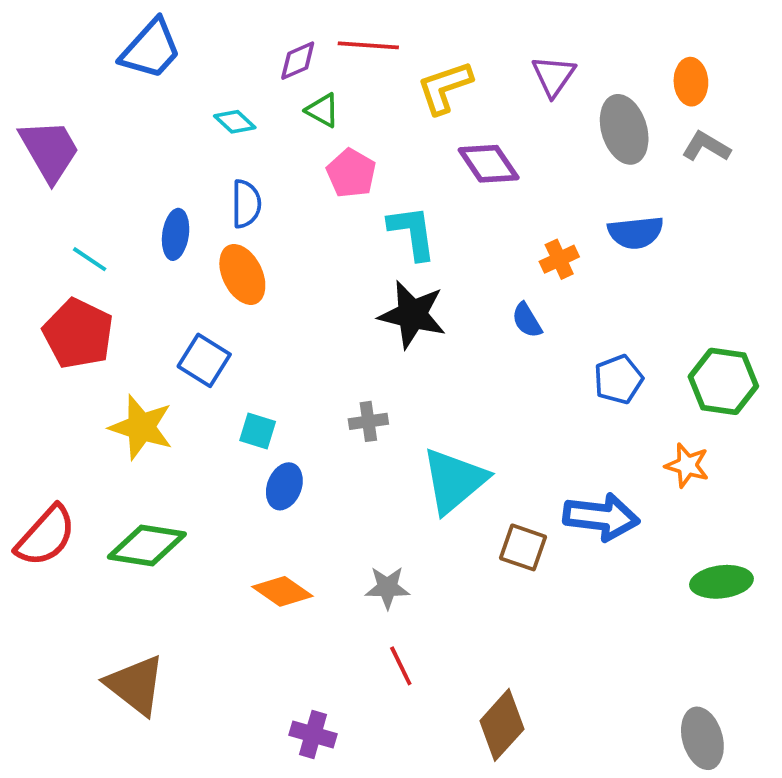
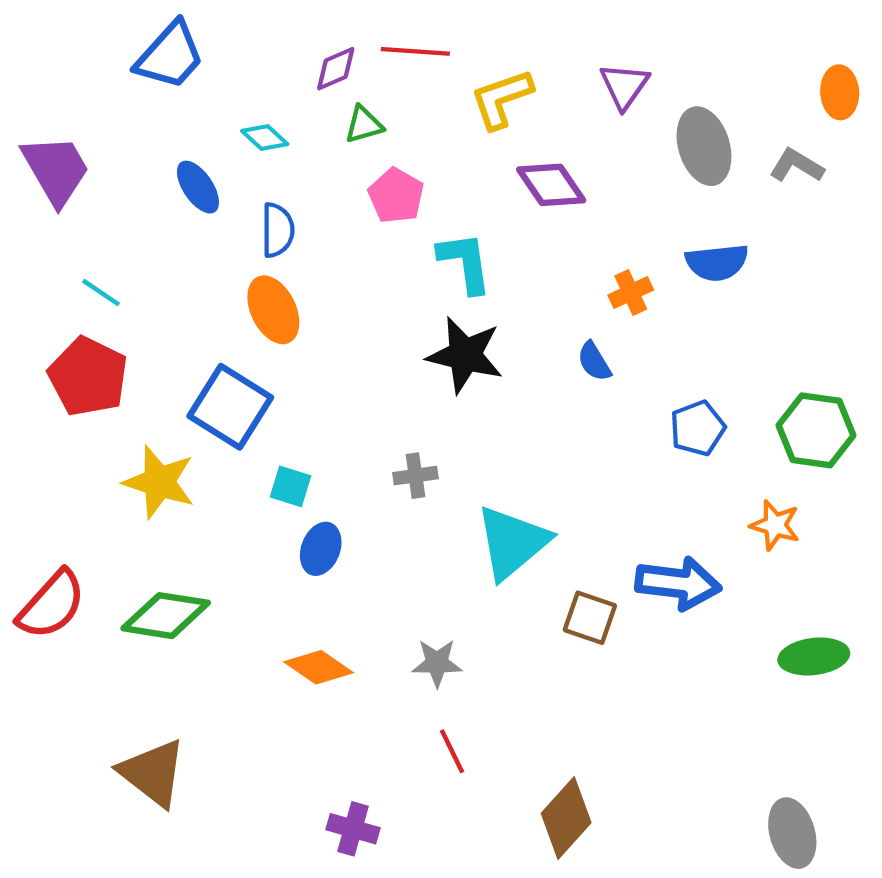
orange ellipse: (691, 82) -> (840, 92), moved
green triangle: (323, 110) -> (364, 125), turned -45
blue ellipse: (176, 234) -> (198, 187), moved, turned -42
blue square: (204, 360) -> (230, 407), size x1.4

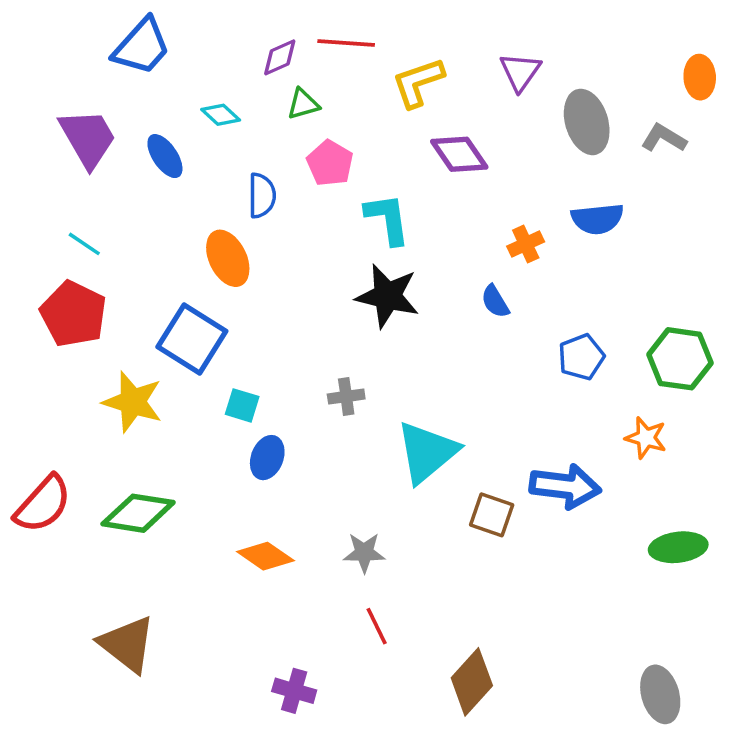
purple trapezoid: (56, 170) -> (88, 138), moved
blue semicircle: (278, 230) -> (262, 196), moved

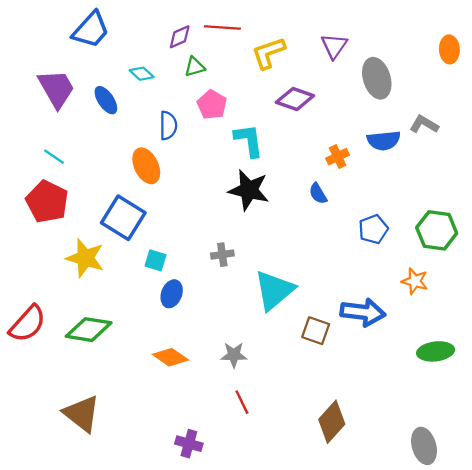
gray L-shape: (664, 138) -> (424, 124), moved
purple diamond: (459, 154) -> (295, 99), turned -36
brown diamond: (472, 682) -> (332, 422), moved

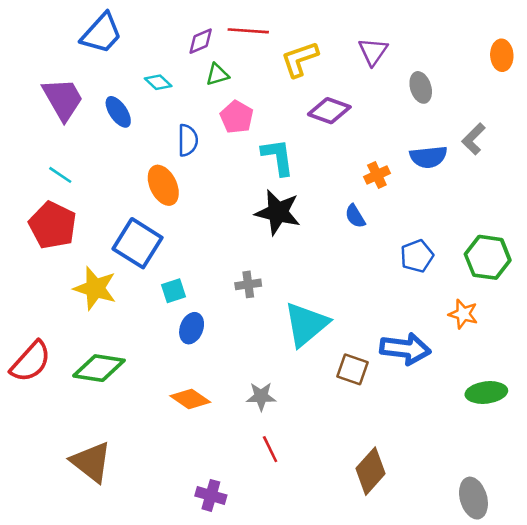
gray ellipse: (377, 78) -> (421, 87), size x0.7
gray L-shape: (424, 124) -> (473, 139), turned -76
cyan square: (155, 260) -> (174, 291), turned -35

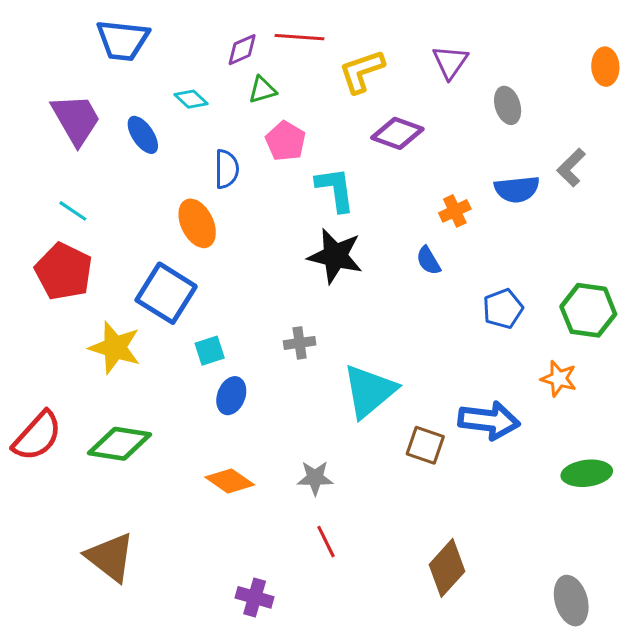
blue trapezoid: (101, 33) -> (123, 40), turned 54

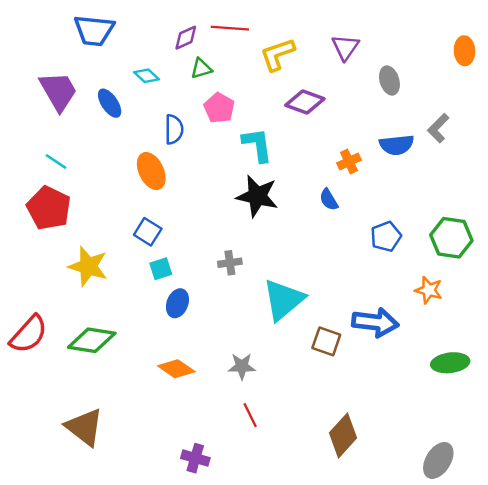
blue square: (166, 293) -> (148, 232), moved, size x0.6
gray ellipse: (571, 601) -> (438, 460), turned 48

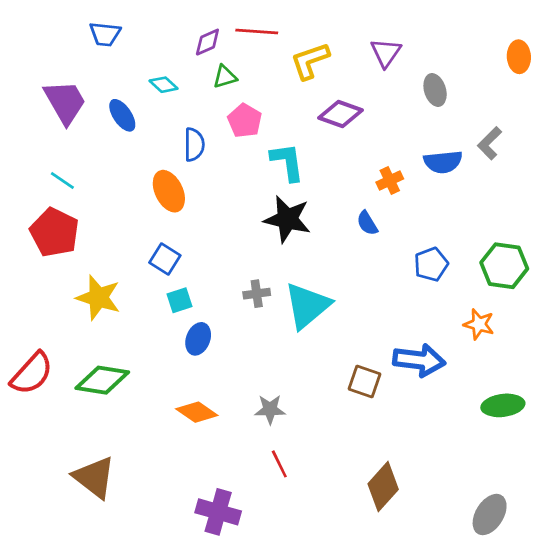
blue trapezoid: (94, 31) -> (105, 34), size x0.7
cyan triangle: (283, 300) -> (307, 306), moved
purple cross: (195, 458) -> (218, 512), size x1.4

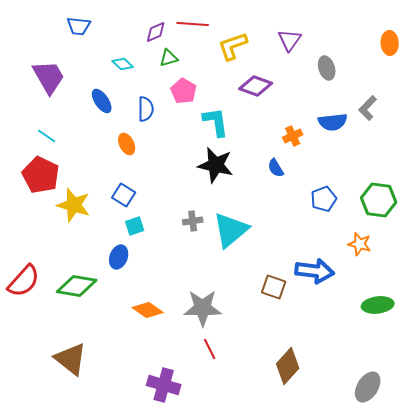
blue ellipse: (122, 115) -> (102, 101), moved
orange ellipse: (169, 191) -> (127, 144), size x0.7
yellow star: (98, 298) -> (74, 205), moved
blue ellipse: (198, 339) -> (119, 257), moved
gray star: (270, 409) -> (203, 308), size x1.6

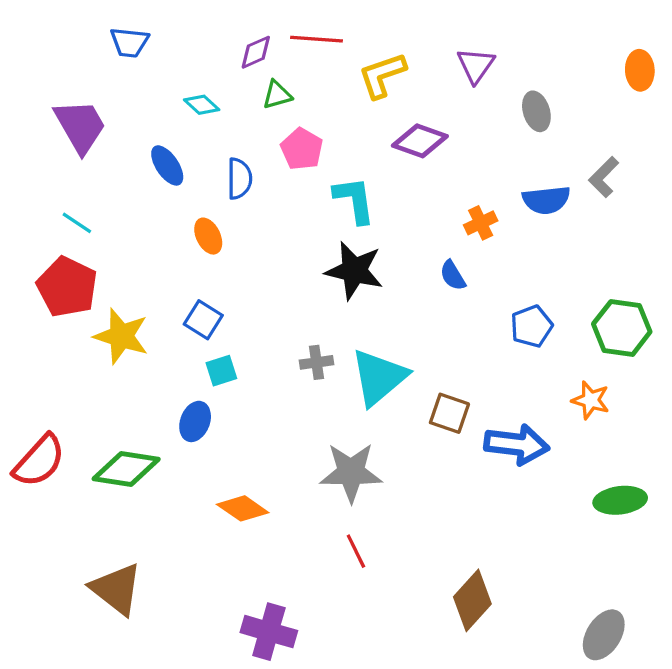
brown square: (274, 287) -> (449, 413), moved
gray star: (203, 308) -> (351, 472), moved
red line: (210, 349) -> (356, 551), moved

